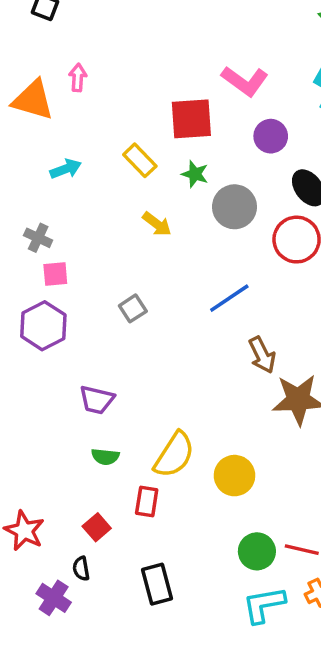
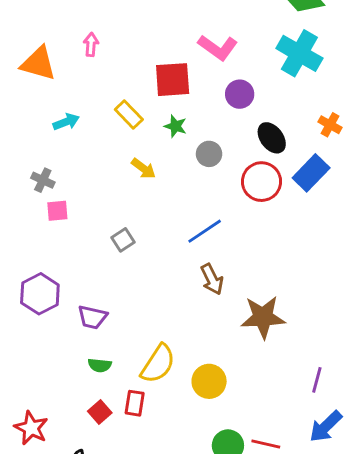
pink arrow: (78, 78) -> (91, 45), moved
gray circle: (235, 207) -> (209, 154), size x0.7
purple hexagon: (43, 326) -> (40, 294), moved
brown arrow: (262, 355) -> (212, 279), moved
red square: (97, 527) -> (100, 412), moved

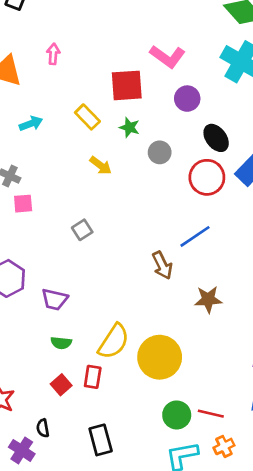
blue line: (205, 231) -> (195, 236), moved
brown star: (263, 317) -> (208, 299), size x0.7
yellow circle: (209, 381) -> (160, 357), size x1.4

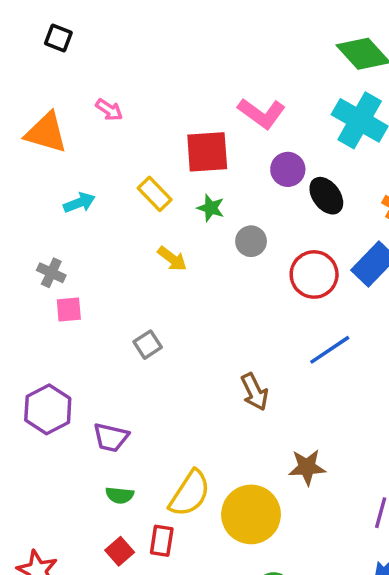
pink arrow: (53, 54) -> (109, 110), turned 120
black ellipse: (216, 138) -> (326, 196), moved
blue line: (195, 236) -> (330, 350), moved
brown star: (208, 299) -> (307, 467), moved

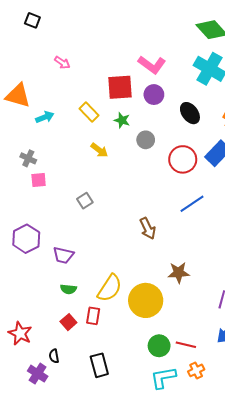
orange triangle: (46, 133) -> (18, 96), moved
purple circle: (288, 169) -> (154, 95), moved

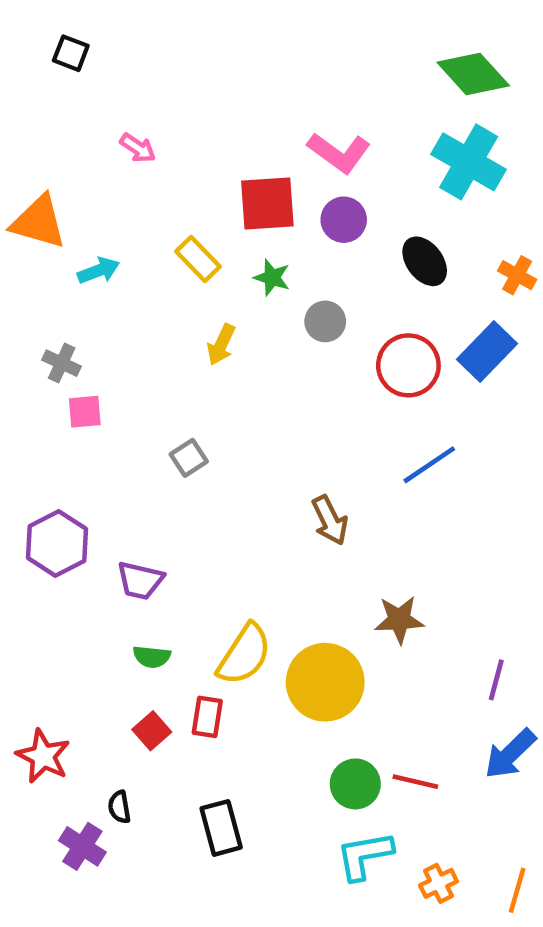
yellow arrow: (99, 150) -> (221, 345), turned 78
orange cross: (196, 370) -> (439, 883), moved

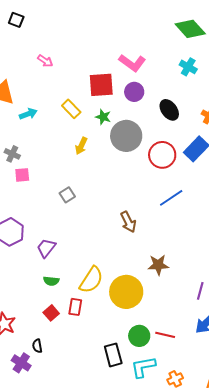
cyan cross: (469, 162) -> (188, 67), size x0.6
gray circle: (325, 321) -> (126, 136), size x1.8
purple trapezoid: (140, 580) -> (46, 248), turned 115
black rectangle: (221, 828) -> (113, 355), moved

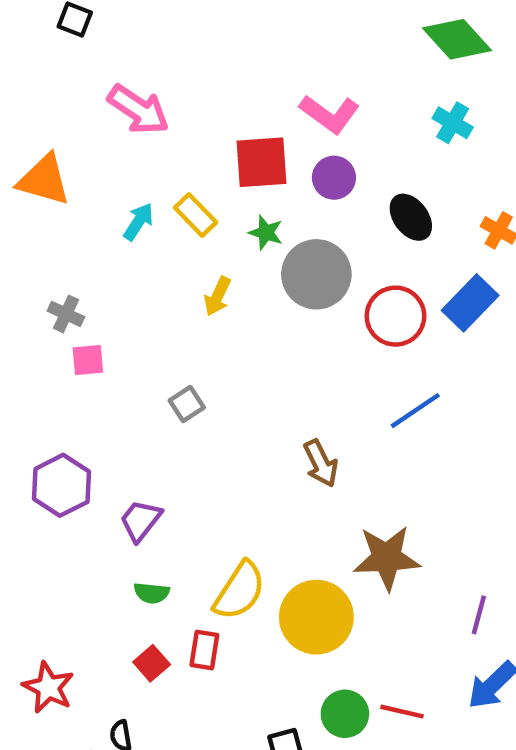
pink arrow: (45, 61) -> (138, 110), size x1.8
cyan arrow: (28, 114) -> (138, 222), moved, turned -36
brown star: (158, 265) -> (387, 558), size x1.4

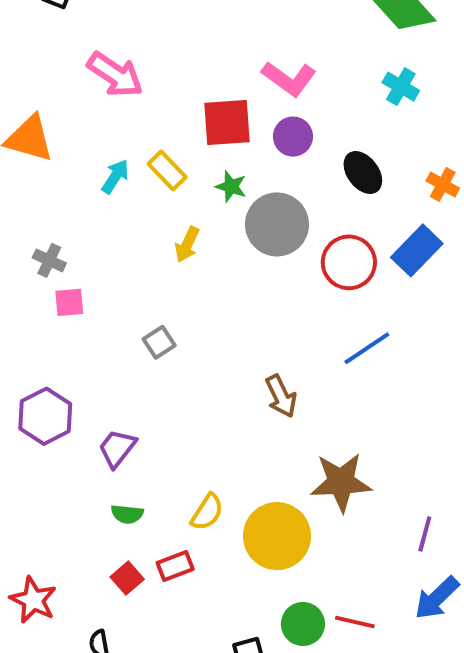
yellow semicircle: (239, 591) -> (207, 512), size x0.7
red rectangle: (204, 650) -> (175, 566), turned 60

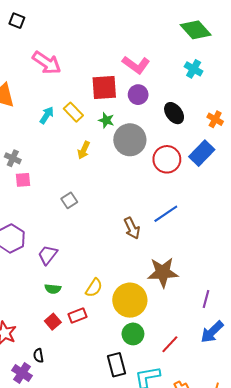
blue line: (367, 348) -> (166, 214), moved
red line: (355, 622) -> (170, 344), turned -60
green circle: (303, 624) -> (133, 334), moved

